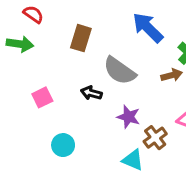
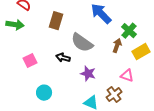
brown arrow: (172, 75) -> (117, 46), turned -56
brown cross: (155, 138) -> (114, 95), moved

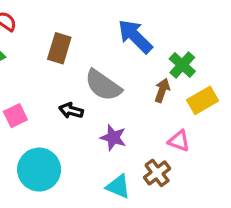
cyan circle: (44, 93) -> (39, 170), size x1.6

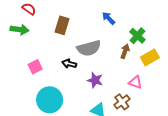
blue arrow: (135, 36) -> (109, 18), size x0.6
gray semicircle: (103, 85) -> (89, 48), turned -50

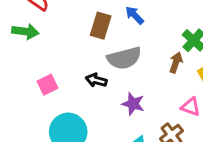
blue arrow: (109, 18) -> (135, 15), moved
brown rectangle: (62, 25) -> (101, 26), moved

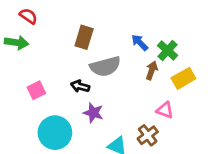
blue arrow: (135, 15) -> (140, 43), moved
purple star: (133, 104) -> (93, 113), moved

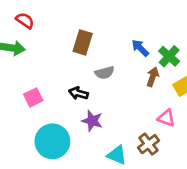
gray semicircle: (105, 66) -> (105, 73), size x0.6

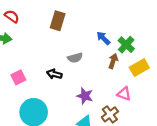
brown rectangle: (83, 42) -> (58, 21), moved
purple star: (92, 121) -> (85, 96), moved

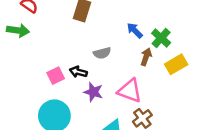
pink square: (18, 77) -> (56, 76), moved
pink triangle: (124, 94) -> (130, 91), moved, size x1.5
purple star: (85, 96) -> (93, 92), moved

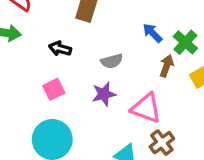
black arrow: (78, 72) -> (60, 49), moved
purple star: (93, 92) -> (104, 94), moved, turned -30

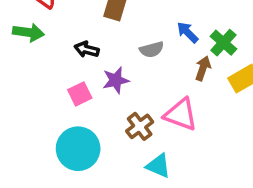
gray semicircle: (112, 61) -> (152, 49), moved
purple star: (104, 94) -> (116, 80), moved
brown cross: (162, 143) -> (140, 126), moved

